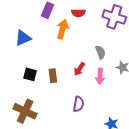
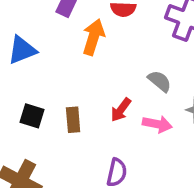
gray semicircle: (100, 52) -> (160, 81), turned -32
pink arrow: (100, 76) -> (157, 124), turned -84

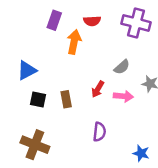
blue triangle: (22, 50) -> (27, 70), moved
gray semicircle: (160, 81) -> (122, 67), turned 105

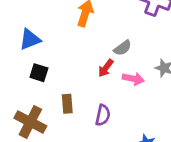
gray semicircle: (122, 67) -> (123, 48), moved
brown rectangle: (66, 99) -> (67, 104), moved

